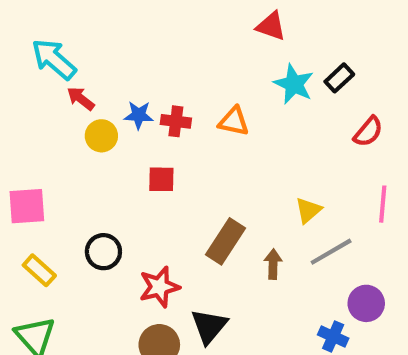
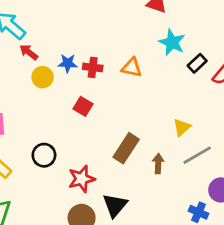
black rectangle: (339, 78) -> (197, 63), moved
red square: (161, 179) -> (83, 106), turned 30

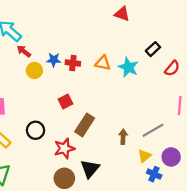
cyan star: (172, 42) -> (128, 67), moved
black rectangle: (197, 63) -> (153, 49), moved
red square: (83, 106) -> (65, 101), moved, turned 32
yellow triangle: (182, 127) -> (144, 156), moved
brown rectangle: (126, 148) -> (85, 125), moved

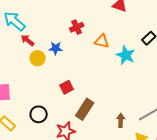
red cross: (73, 63) -> (77, 27), moved, turned -32
orange triangle: (103, 63) -> (102, 41), moved

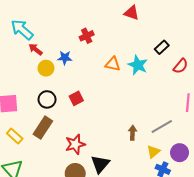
orange triangle: (102, 41) -> (113, 64), moved
brown rectangle: (85, 109) -> (43, 128), moved
black circle: (39, 114) -> (47, 99), moved

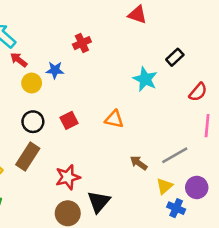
orange triangle: (113, 64) -> (114, 119), moved
red semicircle: (181, 66) -> (198, 92), moved
brown arrow: (133, 133) -> (139, 163), turned -56

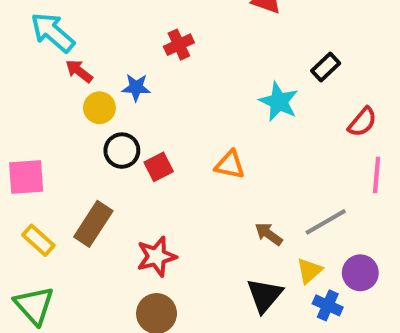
black circle: (33, 122) -> (122, 151), moved
black triangle: (99, 202) -> (265, 295), moved

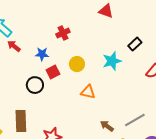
cyan star: (279, 102) -> (112, 61), turned 30
yellow circle: (99, 108) -> (77, 64), moved
red square: (159, 167) -> (53, 72), moved
brown rectangle: (93, 224) -> (21, 121), turned -35

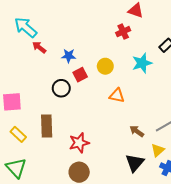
red cross: (63, 33) -> (123, 32), moved

